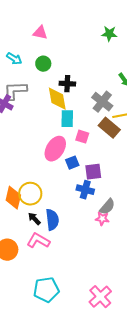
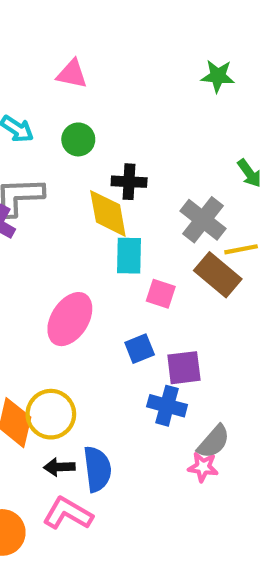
pink ellipse: (55, 149) -> (70, 319), moved
black arrow: (34, 219) -> (59, 467), turned -48

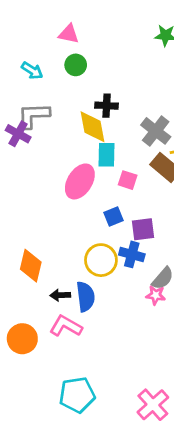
green circle: (78, 139) -> (76, 65), moved
pink ellipse: (70, 319) -> (80, 181), moved
yellow circle: (51, 414) -> (101, 260), moved

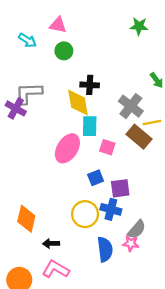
cyan arrow: (32, 71) -> (27, 40), moved
blue semicircle: (85, 297) -> (105, 249), moved

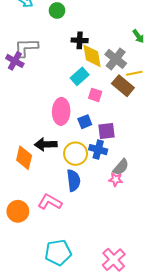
yellow diamond: (78, 103) -> (92, 56), moved
cyan rectangle: (90, 126) -> (80, 76), turned 48
pink ellipse: (67, 148) -> (61, 111), moved, turned -30
black arrow: (51, 243) -> (46, 144), moved, size x1.5
blue semicircle: (105, 249) -> (73, 180), moved

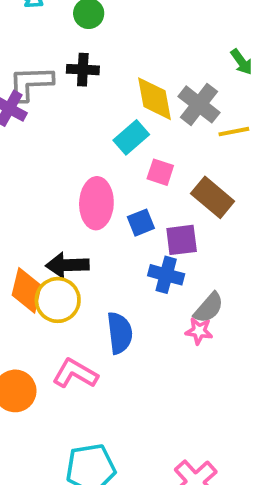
black cross: (80, 40) -> (83, 70), moved
brown rectangle: (123, 86) -> (213, 197), moved
yellow circle: (76, 154) -> (58, 300), moved

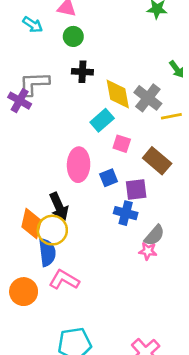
black cross: (83, 70) -> (82, 72), moved
black arrow: (67, 265) -> (59, 207), turned -112
blue semicircle: (120, 333) -> (47, 252), moved

